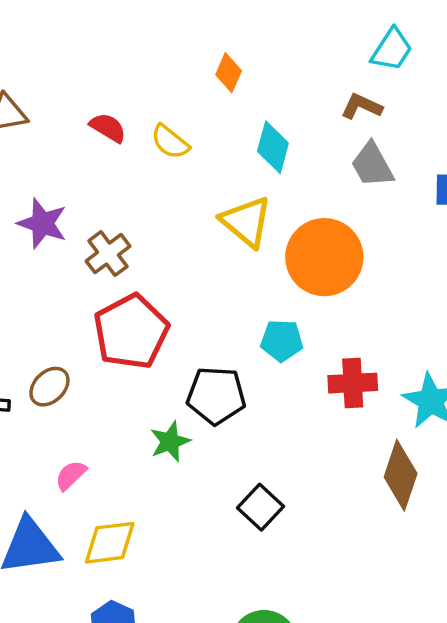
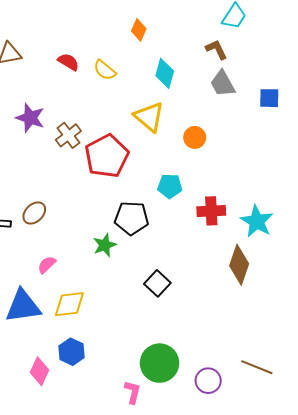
brown L-shape: (362, 106) -> (216, 49), turned 40
orange circle: (324, 257) -> (195, 137), size x0.5
red pentagon: (131, 332) -> (107, 156), moved

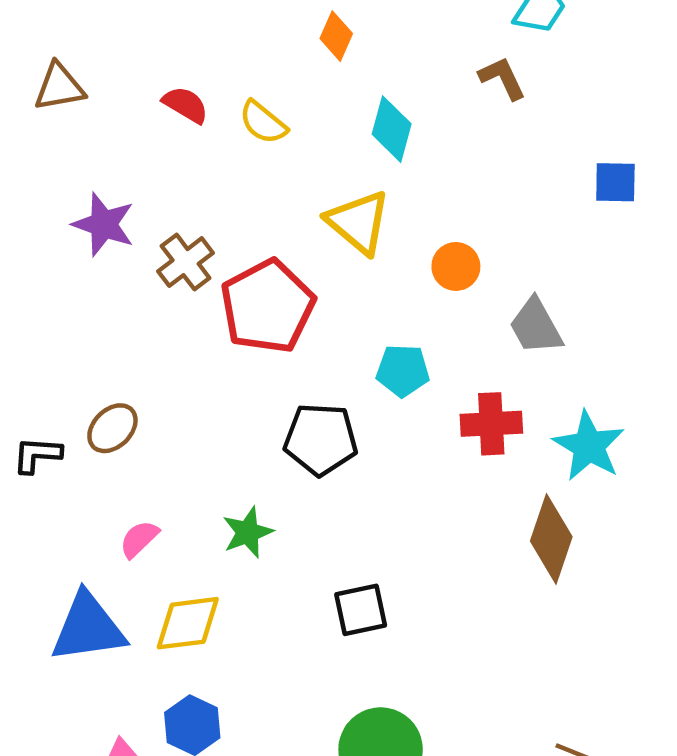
gray trapezoid: (223, 84) -> (536, 326), moved
green star: (105, 245) -> (248, 532), moved
black square: (157, 283) -> (361, 610), moved, turned 35

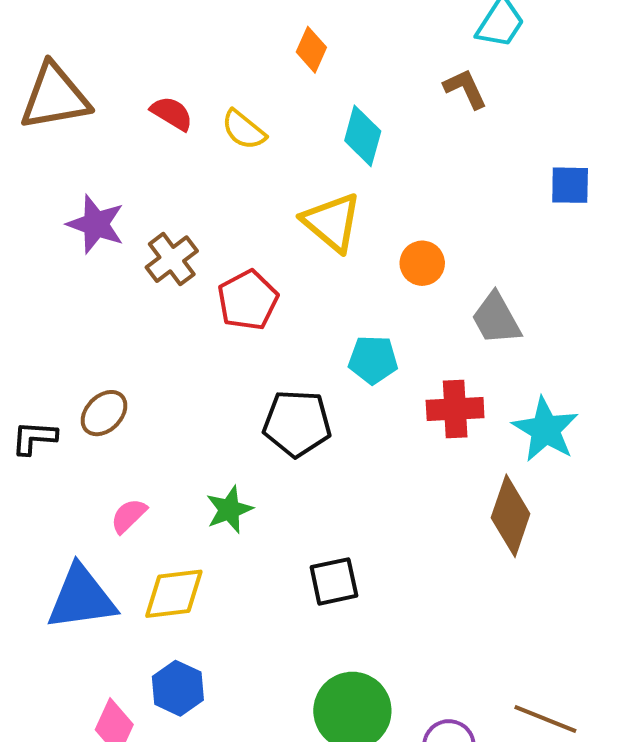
brown triangle: (59, 87) -> (55, 97), size x1.5
red pentagon: (268, 306) -> (248, 300), size x0.7

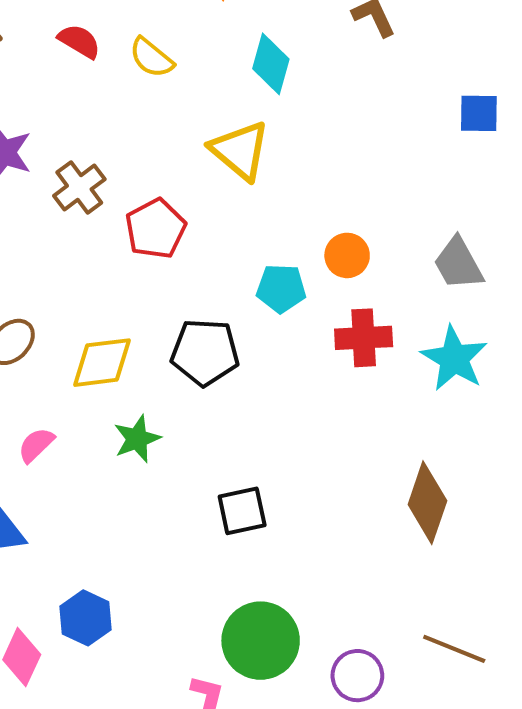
orange circle: (422, 263) -> (347, 255), moved
gray trapezoid: (496, 319) -> (458, 264), moved
brown diamond: (511, 516) -> (427, 503), moved
yellow diamond: (174, 594) -> (102, 363), moved

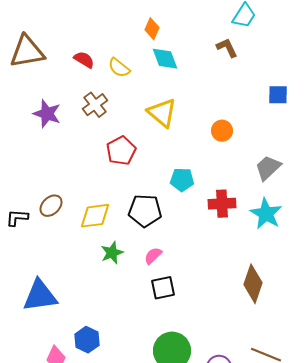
cyan diamond: (271, 64) -> (165, 59), moved, turned -36
brown cross: (79, 187) -> (95, 105), moved
orange circle: (347, 255) -> (222, 131), moved
gray trapezoid: (458, 264) -> (268, 168), turned 76
pink semicircle: (36, 445) -> (153, 256), moved

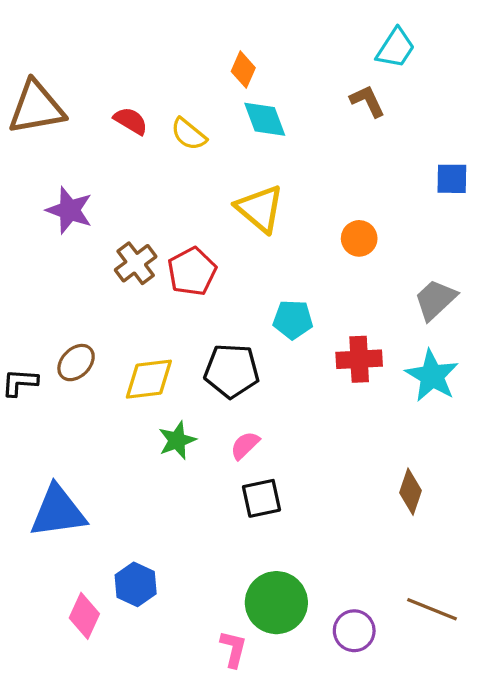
brown cross: (95, 105) -> (136, 263), moved
brown diamond: (253, 284) -> (410, 492), size x0.7

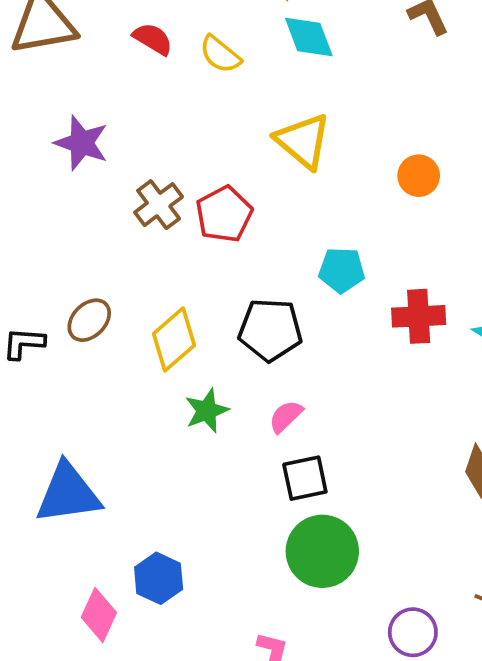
yellow diamond: (149, 379) -> (174, 339), turned -34
green circle: (276, 603) -> (322, 551), moved

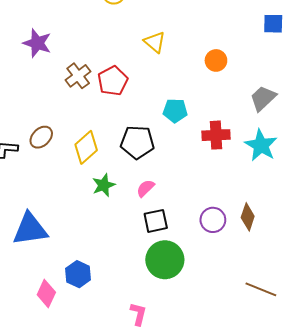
yellow triangle: (303, 141) -> (155, 42), size x0.7
purple circle: (413, 632) -> (213, 220), moved

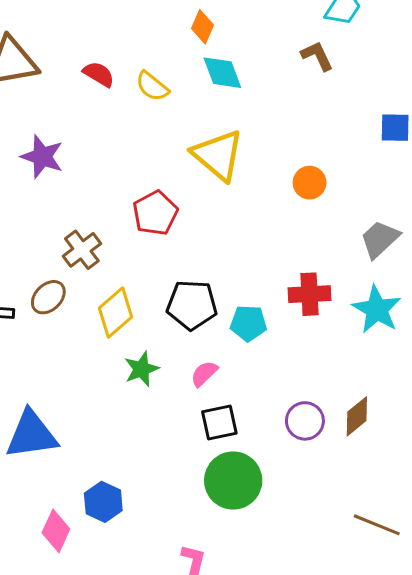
yellow triangle: (155, 42) -> (218, 155), size x1.6
brown cross: (78, 76) -> (82, 250), moved
cyan pentagon: (175, 111) -> (248, 323), moved
brown diamond: (248, 217) -> (357, 416), turned 32

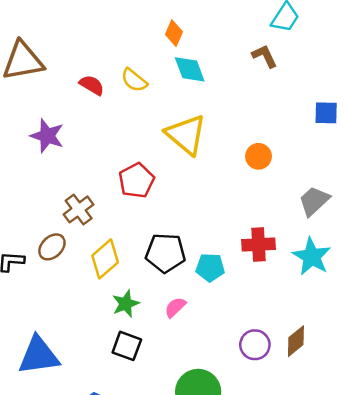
red semicircle: (99, 74) -> (92, 85), moved
black square: (219, 422) -> (127, 346), moved, turned 32

